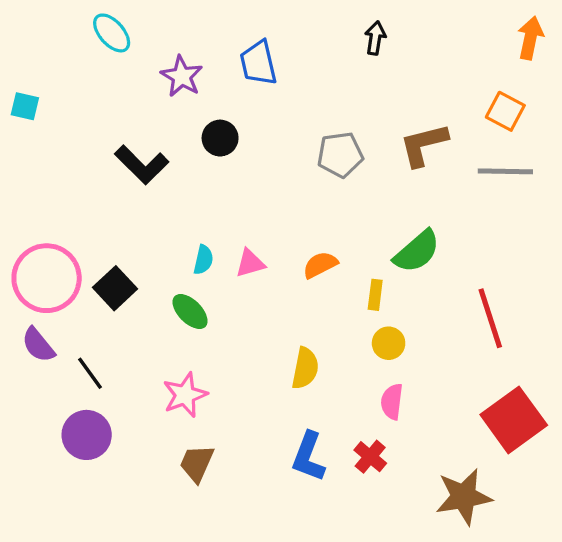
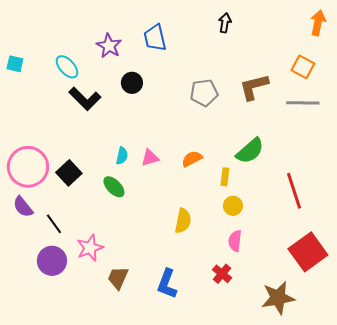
cyan ellipse: (112, 33) -> (67, 67), moved
pink star: (185, 395) -> (90, 248), moved
blue L-shape: (308, 457) -> (167, 284), moved

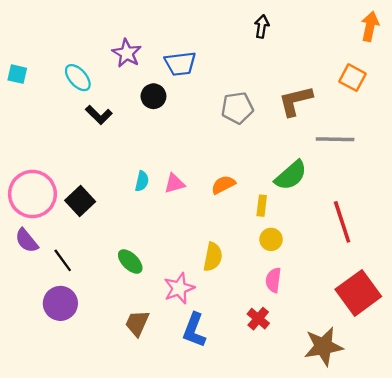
blue trapezoid: (155, 38) -> (180, 64), moved, turned -84
black L-shape: (85, 99) -> (99, 115), size x0.7
gray line: (303, 103) -> (335, 139), moved
green ellipse: (114, 187) -> (130, 261), moved
pink star: (90, 248) -> (179, 288), moved

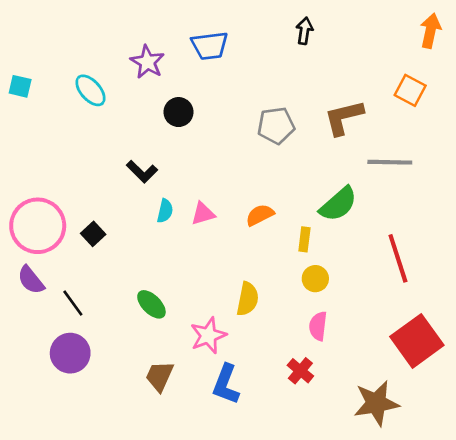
blue trapezoid: (180, 64) -> (210, 46), moved
black L-shape: (99, 115) -> (142, 172), moved
black square: (80, 201) -> (93, 234), size x0.7

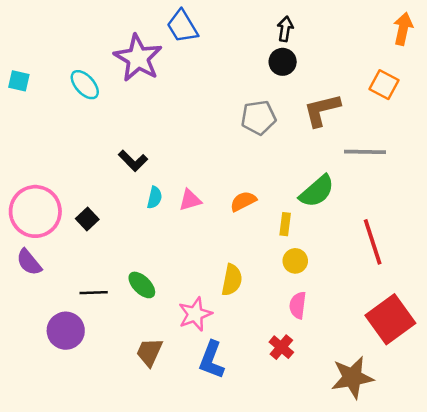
blue trapezoid: (210, 46) -> (182, 26), moved, turned 66
purple star: (147, 62) -> (138, 58), size x1.5
black circle: (179, 112) -> (283, 62), moved
black line: (73, 303) -> (94, 293), moved, turned -56

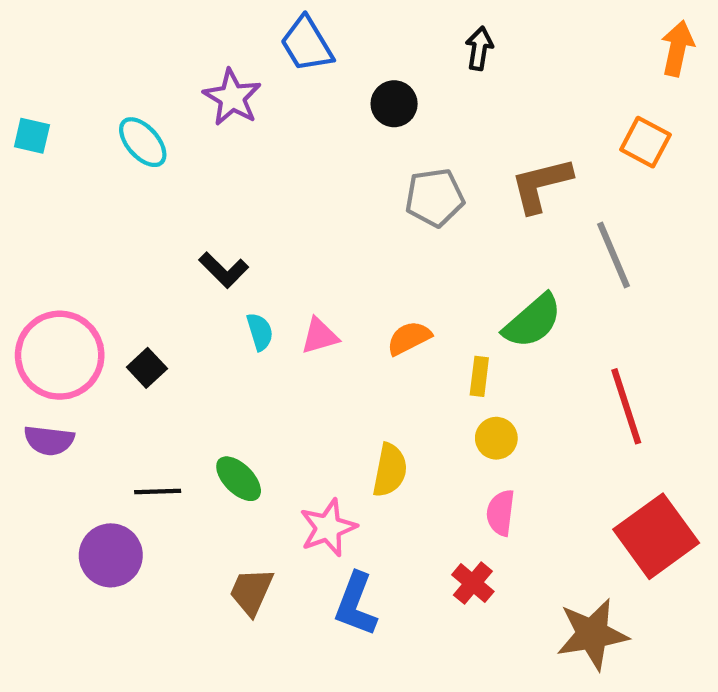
purple star: (138, 58) -> (232, 97), size x0.7
black circle: (283, 62) -> (394, 104), moved
gray line: (365, 152) -> (613, 255), turned 66
cyan semicircle: (154, 197) -> (260, 332), turned -30
purple semicircle: (29, 262) -> (49, 440), turned -44

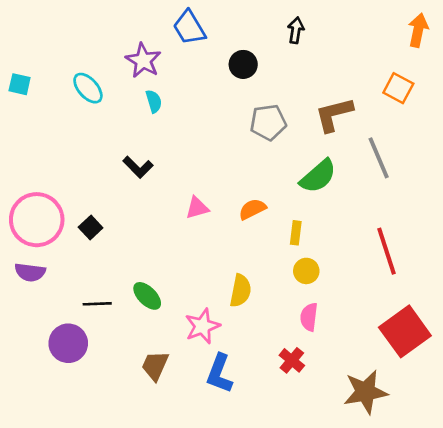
green semicircle: (533, 321) -> (318, 176), moved
cyan semicircle: (260, 332) -> (154, 101), moved

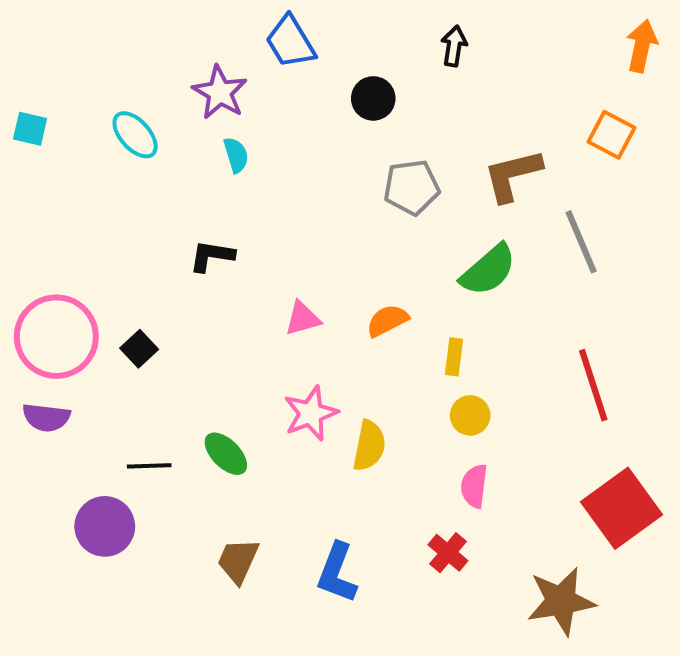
black L-shape: (138, 167) -> (212, 256), turned 144
pink star: (202, 326) -> (311, 413), moved

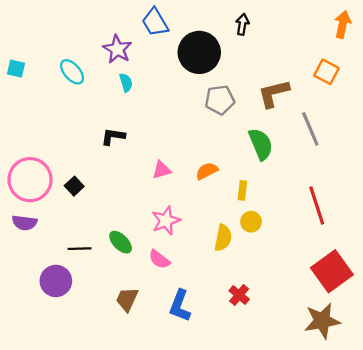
black circle: (373, 98) -> (199, 52), size x1.8
green semicircle: (488, 270) -> (261, 144), turned -72
yellow semicircle: (369, 446) -> (223, 238), moved
pink semicircle: (474, 486) -> (159, 259), moved, turned -60
brown star: (561, 601) -> (322, 321), moved

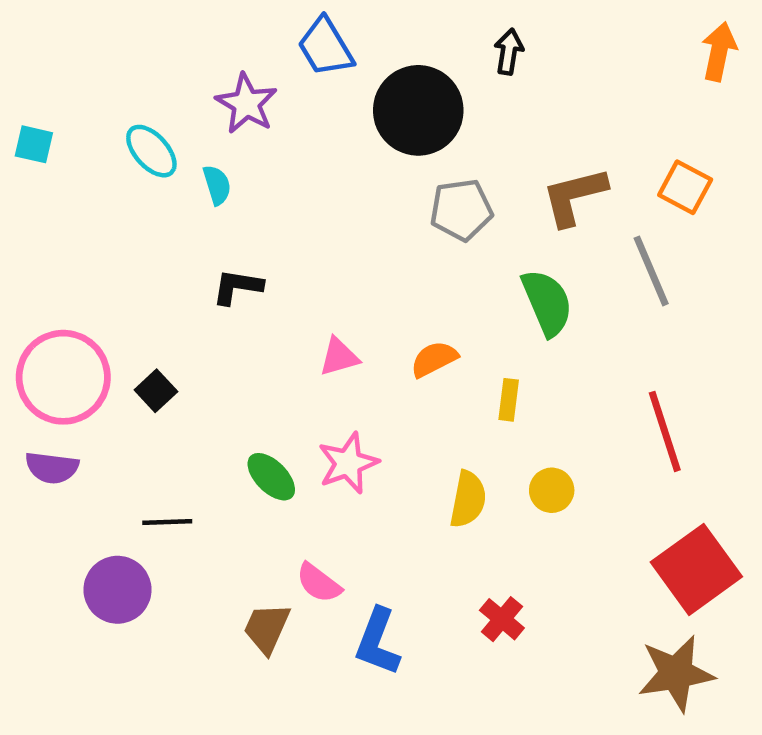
orange square: (326, 72) -> (685, 187), moved
cyan semicircle: (126, 83) -> (217, 185), moved
yellow circle: (251, 222) -> (552, 490), moved
green ellipse: (121, 242) -> (271, 477), moved
pink semicircle: (159, 259) -> (319, 583), moved

